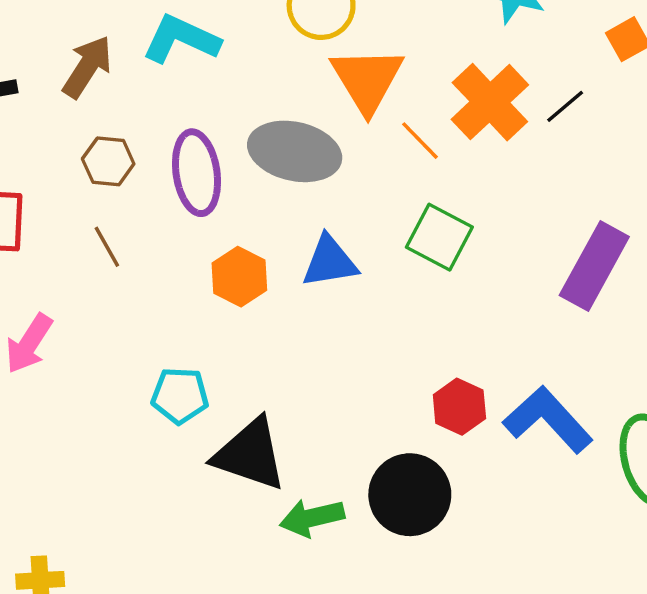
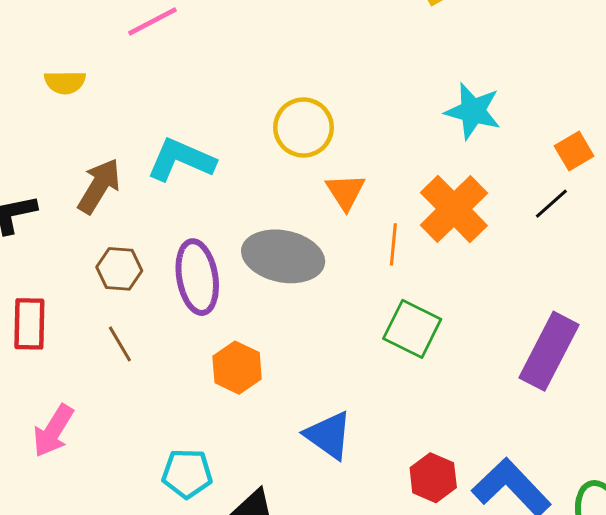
orange triangle: (367, 80) -> (345, 192), size x0.6
black line: (565, 106) -> (551, 204), moved
orange line: (420, 141) -> (393, 244), turned 51
blue triangle: (330, 262) -> (329, 435), moved, turned 46

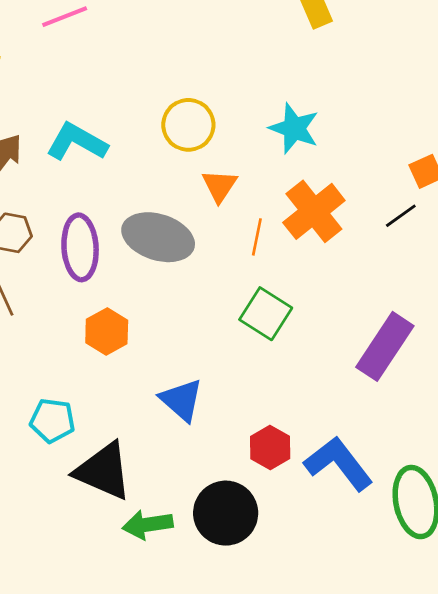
cyan star: (473, 111) -> (294, 128), moved

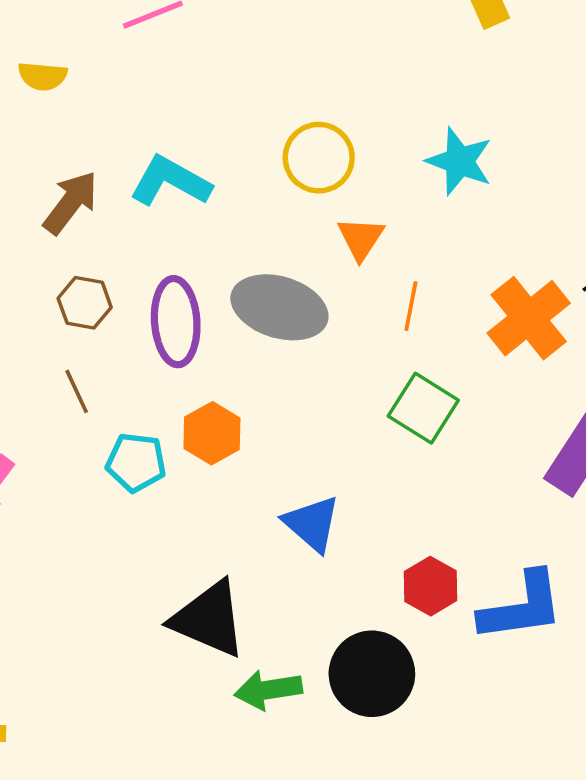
orange cross: (314, 211) -> (529, 318), moved
cyan pentagon: (52, 420) -> (136, 462), moved
blue L-shape: (339, 463) -> (522, 607), turned 120

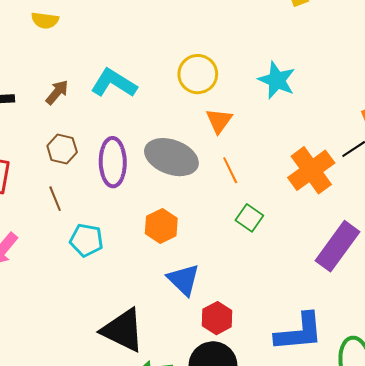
brown arrow: (71, 203) -> (57, 92), size x0.7
orange line: (411, 306) -> (230, 170), moved, turned -40
green square: (423, 408) -> (249, 218), size x0.7
orange hexagon: (212, 433) -> (161, 226), moved
red hexagon: (430, 586) -> (217, 318), moved

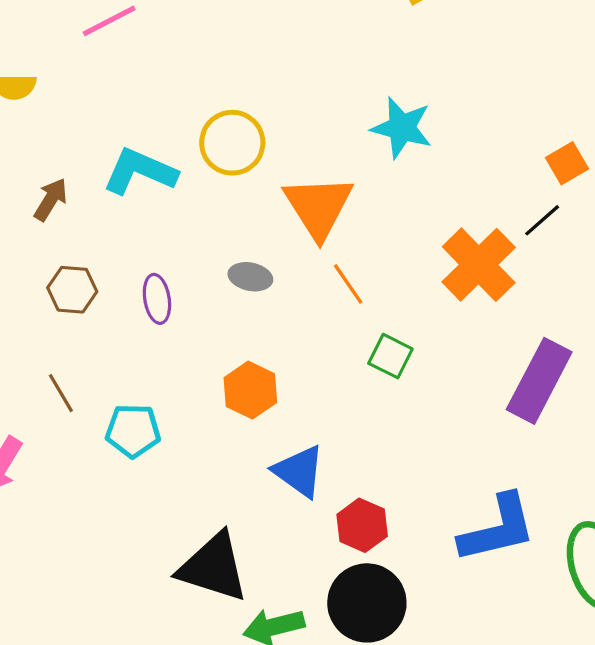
yellow circle: (198, 74) -> (232, 143), moved
orange triangle: (219, 121) -> (318, 207), size x1.6
gray ellipse: (171, 157) -> (250, 277), size x0.5
purple ellipse: (113, 162) -> (157, 299), size x0.6
brown line: (55, 199) -> (61, 393), moved

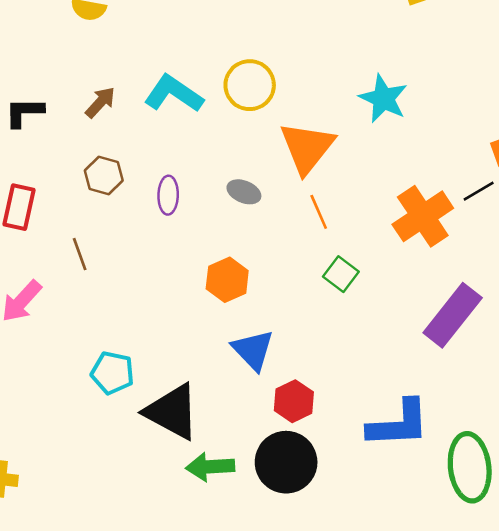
cyan pentagon: (133, 431) -> (112, 373), moved

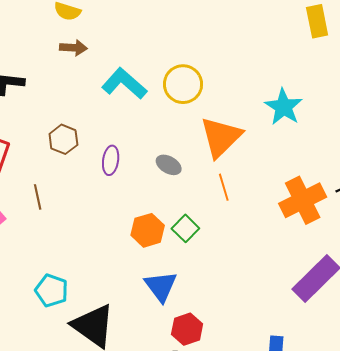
brown arrow: (100, 102) -> (73, 48), moved, turned 44
green square: (341, 274) -> (185, 228), moved

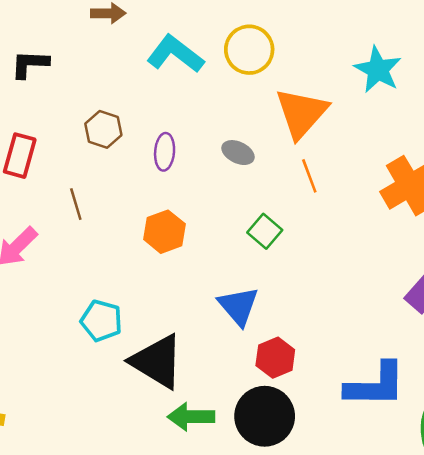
orange hexagon: (148, 230) -> (164, 232), moved

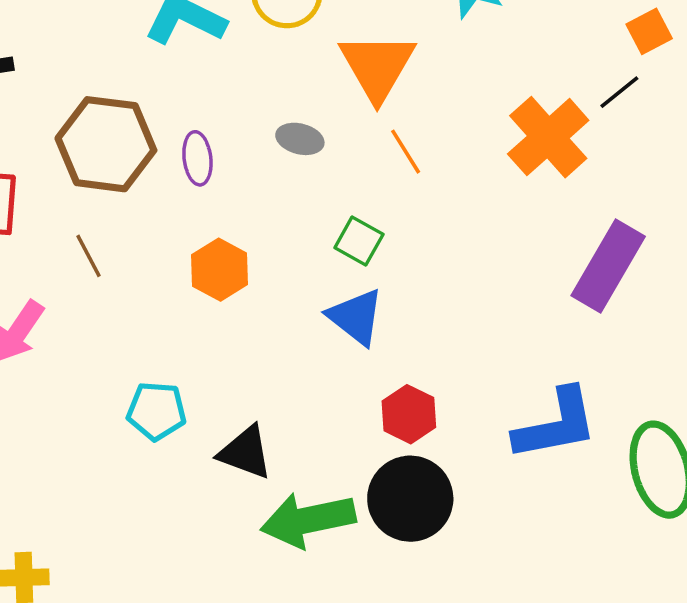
brown hexagon: (103, 129) -> (106, 144), size x1.8
blue triangle: (238, 306) -> (356, 317), moved
black triangle: (157, 362) -> (245, 452), size x0.7
green arrow: (191, 417) -> (308, 520), size x1.4

